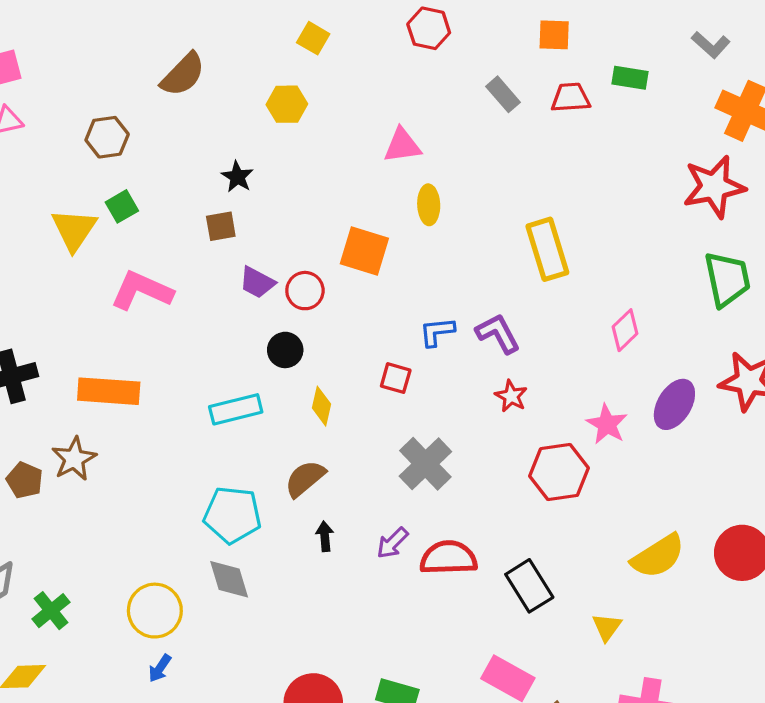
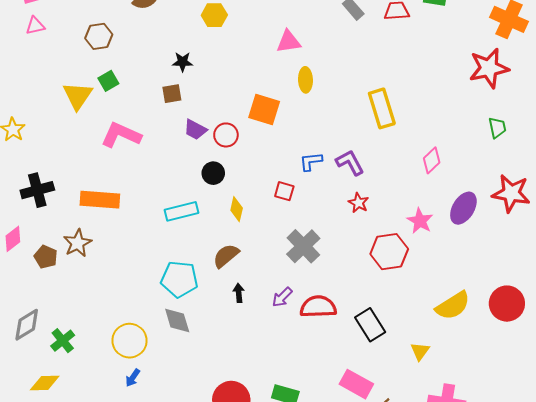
black star: (237, 177) -> (183, 62), turned -30
green trapezoid: (727, 279) -> (497, 128), size x0.6

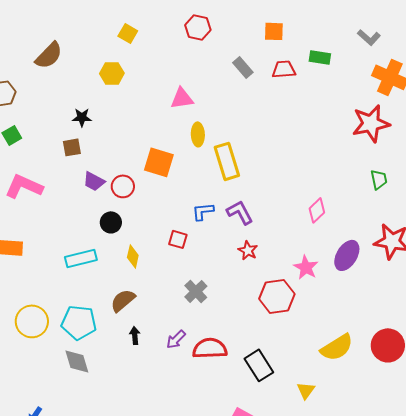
yellow rectangle: (382, 108) -> (227, 161), moved
gray cross: (303, 246) -> (196, 291), size x0.7
yellow circle: (129, 341) -> (32, 321), moved

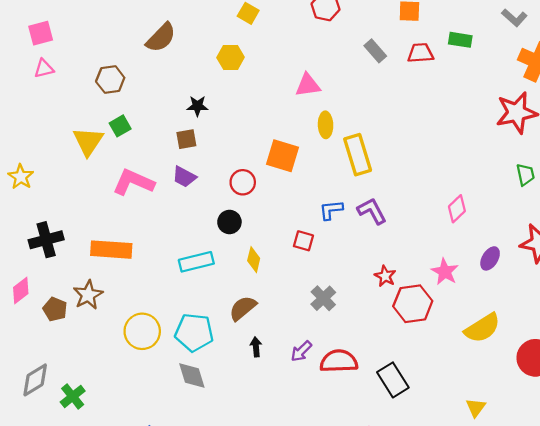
purple trapezoid: (94, 181) -> (184, 177), moved
red star: (248, 250) -> (385, 276), moved
purple ellipse: (347, 255) -> (490, 258), size x0.7
yellow semicircle: (337, 347) -> (482, 328), moved
yellow triangle: (306, 390) -> (476, 408), moved

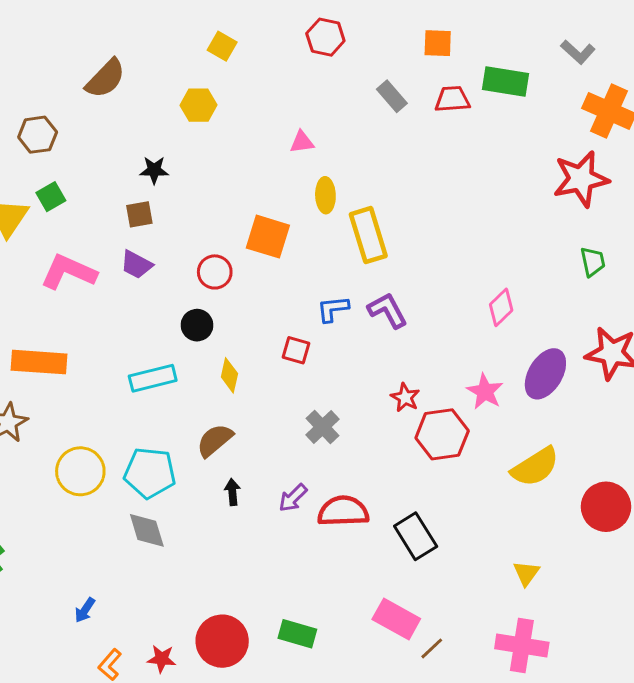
green rectangle: (460, 40) -> (506, 82), size x1.4
pink triangle: (308, 85) -> (302, 142), size x0.7
purple ellipse: (490, 258) -> (545, 374), size x1.6

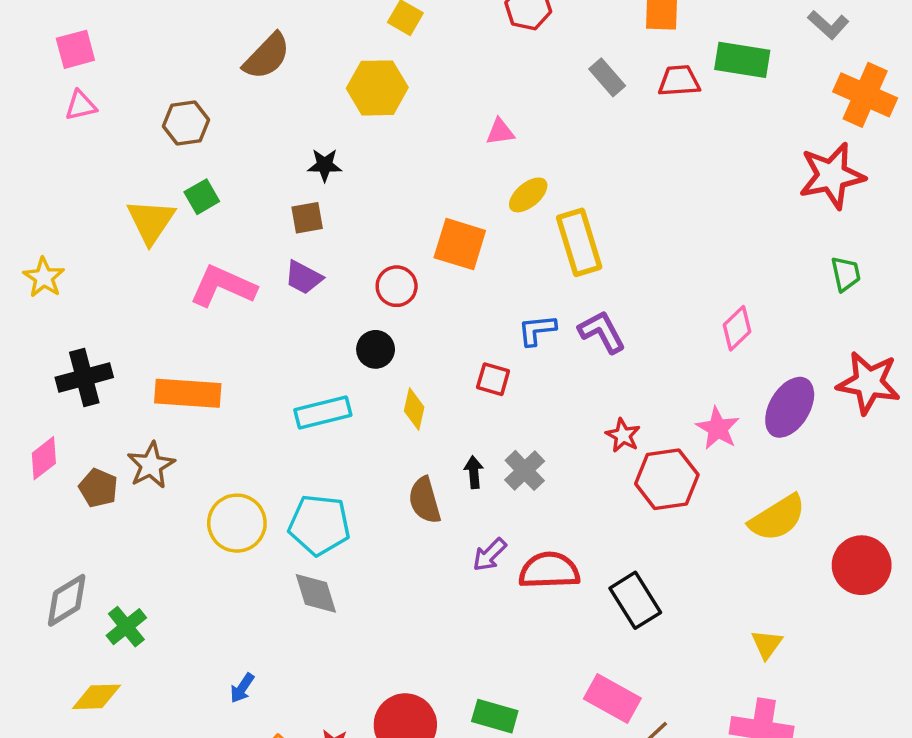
yellow hexagon: (198, 105) -> (377, 88), size x1.4
yellow ellipse: (325, 195) -> (528, 195), turned 52
brown semicircle: (215, 440) -> (425, 500), moved, turned -66
black arrow: (232, 492) -> (474, 472), moved

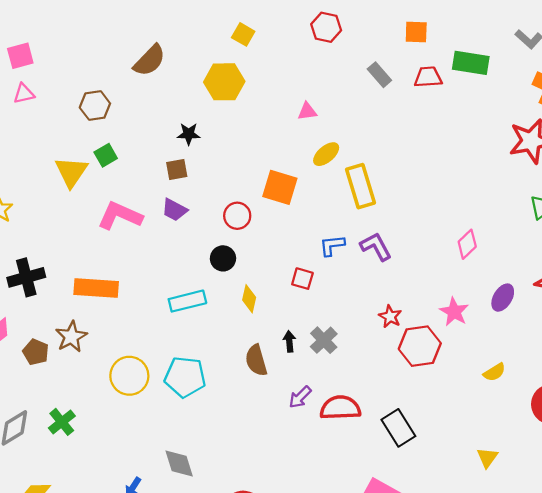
purple ellipse: (790, 407) -> (503, 298), size x0.7
yellow semicircle: (777, 518) -> (494, 372), size x0.6
gray diamond: (316, 593) -> (179, 463), moved
green cross: (126, 627) -> (62, 422), moved

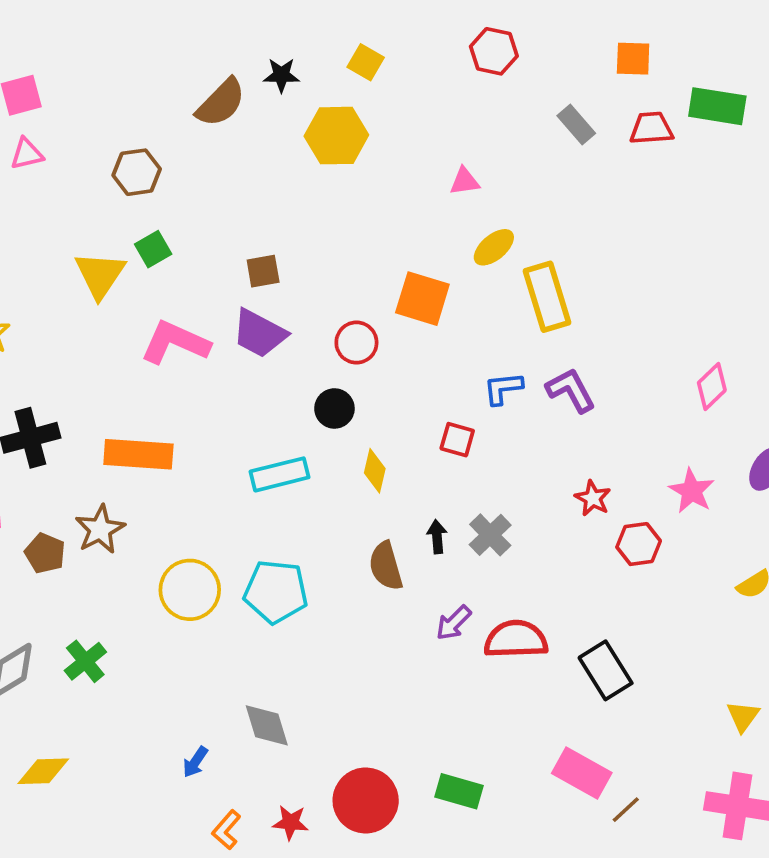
black star: (189, 134) -> (281, 75), moved
purple trapezoid: (174, 210) -> (259, 333), size x1.4
red hexagon: (420, 346) -> (639, 544), size x0.7

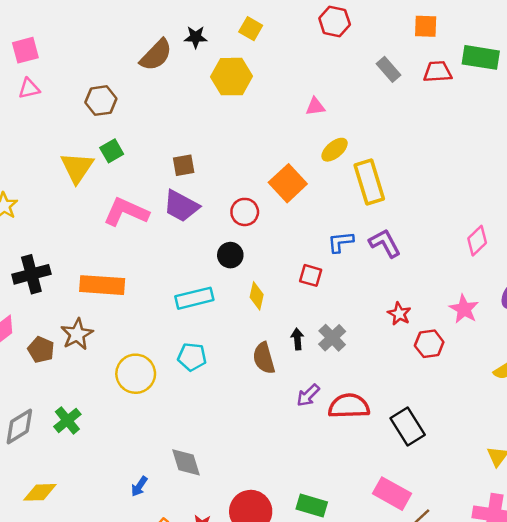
orange square: (422, 299) -> (288, 183), turned 30
cyan pentagon: (276, 592) -> (192, 357), moved, size x0.7

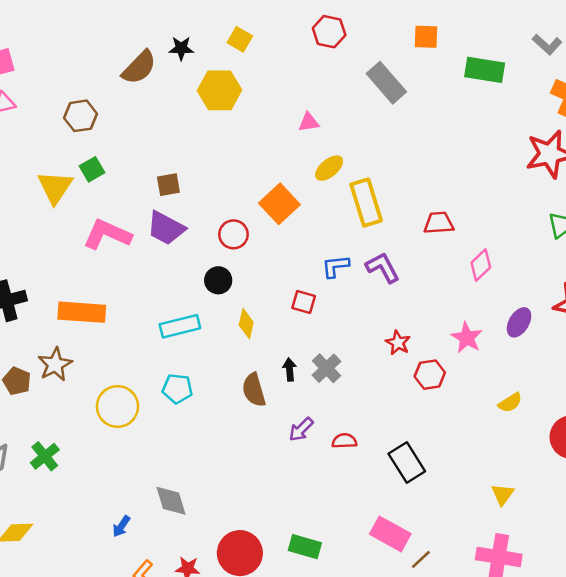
gray rectangle: (388, 69) -> (386, 83), size x1.5
red trapezoid: (438, 72) -> (439, 223), moved
red semicircle: (349, 406) -> (344, 441), size x0.6

